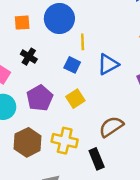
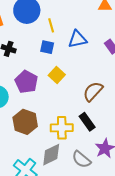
blue triangle: (108, 64) -> (77, 39), turned 30
yellow cross: (65, 141) -> (62, 128), moved

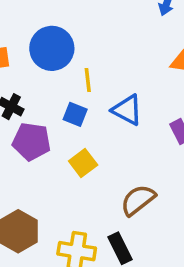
blue triangle: (77, 39) -> (127, 110), turned 30
purple pentagon: (26, 82) -> (32, 141), moved, turned -30

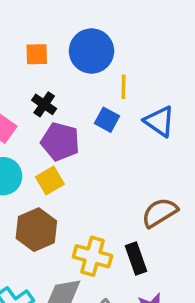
yellow square: (83, 163) -> (50, 181), moved

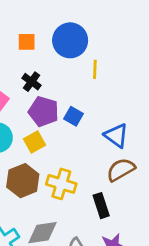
blue square: (107, 120) -> (73, 116), moved
blue triangle: (159, 121) -> (116, 136), moved
yellow cross: (93, 256) -> (61, 184), moved

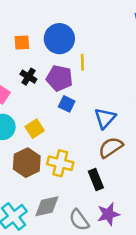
purple pentagon: (44, 111) -> (59, 78), moved
blue triangle: (116, 136) -> (105, 118), turned 40

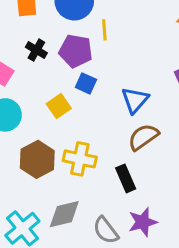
yellow square: (35, 129) -> (59, 106), moved

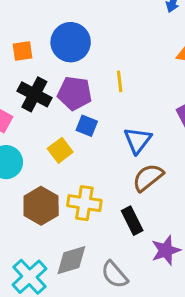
yellow line: (104, 30) -> (120, 81), moved
black cross: (36, 50) -> (34, 94), size x1.5
purple star: (143, 222) -> (166, 250), moved

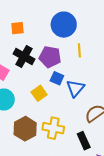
blue circle: (71, 42) -> (64, 25), moved
blue triangle: (138, 140) -> (75, 88), moved

